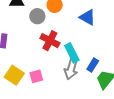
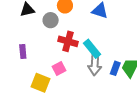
blue rectangle: (93, 65) -> (115, 68), moved
pink square: (36, 76) -> (59, 69), moved

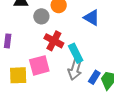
pink square: (59, 69) -> (39, 65), size x1.5
yellow square: (40, 83) -> (18, 75), turned -36

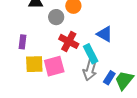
blue triangle: (92, 18) -> (105, 34), moved
yellow square: (18, 75) -> (34, 64), moved

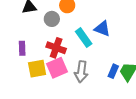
red cross: (69, 41) -> (56, 48), moved
cyan rectangle: (91, 54) -> (84, 38), moved
gray arrow: (90, 70) -> (81, 72), moved

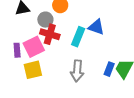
cyan rectangle: (84, 38) -> (78, 37), turned 60
red cross: (56, 48) -> (50, 34), moved
pink square: (57, 68) -> (34, 47), moved

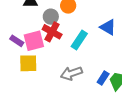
blue triangle: (96, 27) -> (108, 27), moved
purple rectangle: (17, 50) -> (17, 41), turned -64
gray arrow: (77, 71) -> (71, 73), turned 55

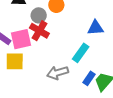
blue triangle: (108, 27) -> (95, 28), turned -36
cyan rectangle: (79, 40) -> (81, 53), moved

